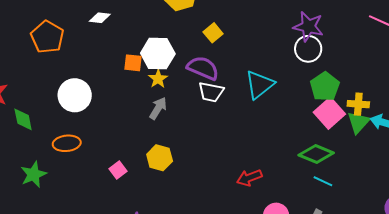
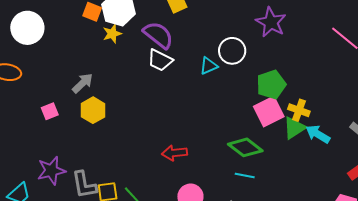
white circle: (308, 49) -> (232, 51), moved
cyan triangle: (260, 85) -> (209, 66), size x0.6
gray arrow: (158, 108) -> (83, 83), moved
cyan line: (323, 181) -> (245, 176), turned -30

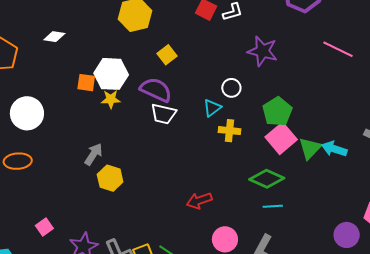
yellow star: (112, 34) -> (111, 99), turned 30
white circle: (232, 51) -> (231, 88), size x0.7
yellow cross: (299, 110) -> (230, 131), moved
pink square: (50, 111) -> (44, 227), moved

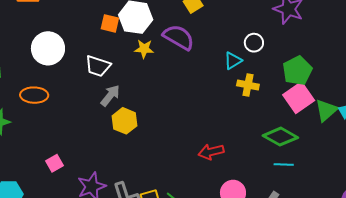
yellow star: (111, 99) -> (144, 49), moved
white trapezoid: (163, 114) -> (98, 66), moved

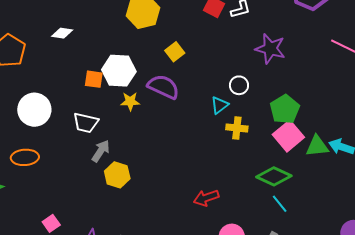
green triangle: (326, 110) -> (317, 146), turned 40
cyan line: (284, 164) -> (280, 204), turned 54

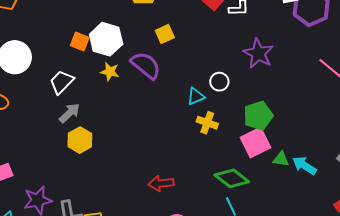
white trapezoid: (86, 123) -> (62, 82), turned 108
green triangle: (317, 146) -> (281, 159), size x0.7

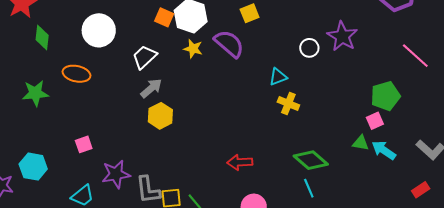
white circle: (219, 82) -> (309, 48), moved
green pentagon: (258, 116) -> (385, 96), moved
pink square: (256, 143) -> (375, 121), moved, size x0.6

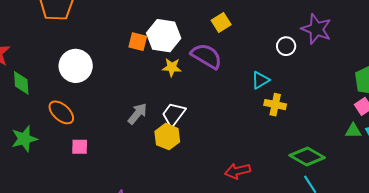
white trapezoid: (144, 57) -> (173, 114), moved
orange ellipse: (76, 74) -> (61, 112), turned 40
yellow hexagon: (160, 116) -> (167, 137), moved
pink square: (84, 144) -> (80, 147), moved, turned 30

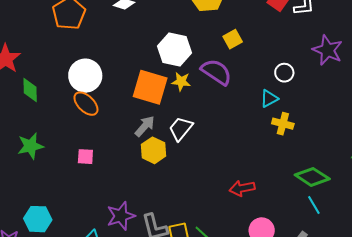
orange square: (138, 42) -> (150, 87), moved, size x1.8
white circle: (286, 46) -> (284, 73), moved
orange ellipse: (61, 112) -> (86, 104), moved
yellow hexagon: (167, 137) -> (153, 150), moved

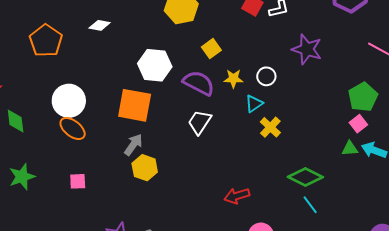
yellow star: (181, 82) -> (233, 79), moved
yellow cross: (283, 124) -> (270, 127), turned 35
white trapezoid: (181, 129) -> (200, 122), moved

